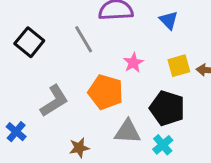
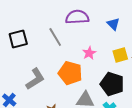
black square: (29, 42) -> (18, 39), turned 36

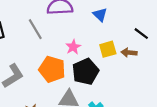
black pentagon: (112, 84) -> (85, 72), moved, turned 30

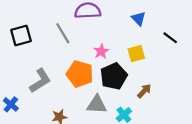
blue triangle: (100, 15) -> (139, 19), moved
brown arrow: (129, 53) -> (144, 91), moved, turned 128

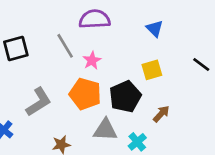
black line: (170, 38) -> (201, 65), moved
pink star: (101, 51) -> (92, 61), moved

